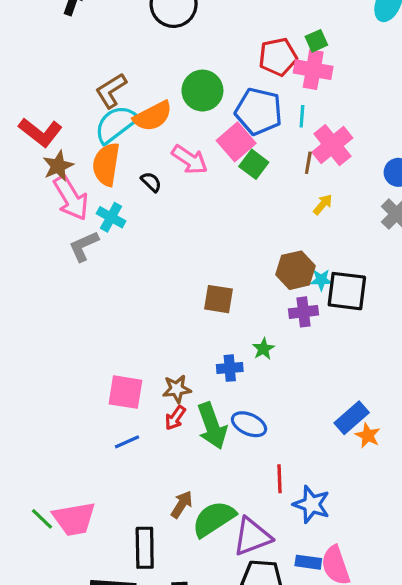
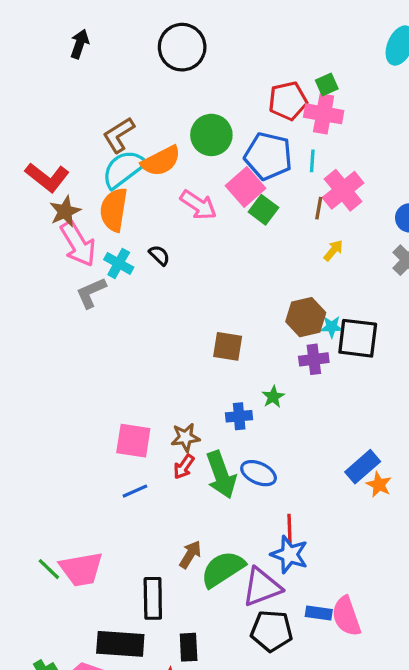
black semicircle: (151, 182) -> (159, 255), moved
blue star: (312, 504) -> (289, 554), moved

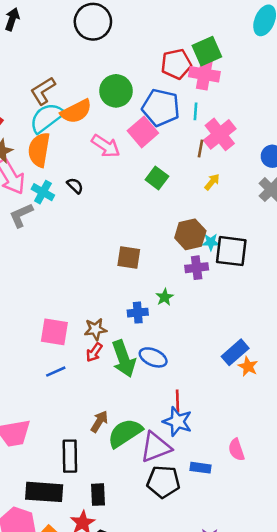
green square: (327, 85) -> (207, 51), size x1.6
green square: (263, 210) -> (157, 178), moved
pink semicircle: (346, 616) -> (236, 450), moved, size x0.7

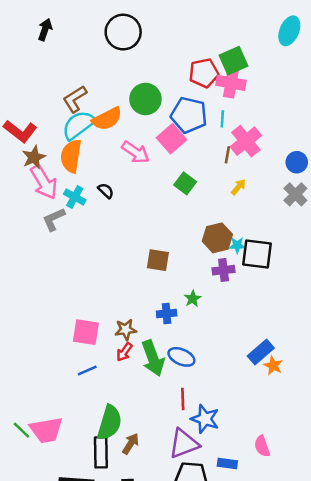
red line: (177, 401) -> (183, 399), moved
brown arrow: (99, 422) -> (131, 444), moved
green semicircle: (125, 433) -> (110, 423), moved, turned 140

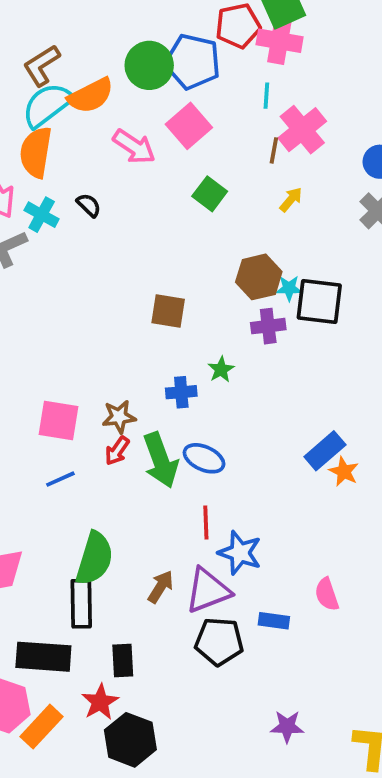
blue pentagon: (189, 115) -> (193, 62), moved
brown arrow: (131, 444) -> (161, 587), moved

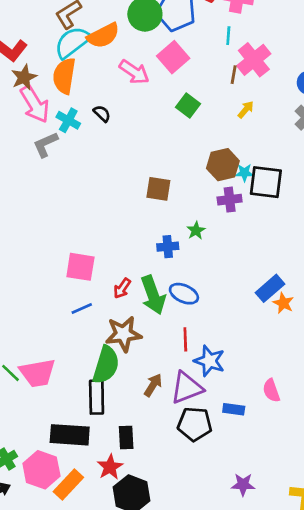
brown star: (119, 417) -> (123, 334), moved, size x1.5

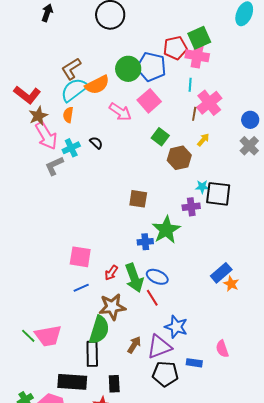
orange semicircle: (64, 76) -> (68, 115), size x0.6
cyan cross: (68, 120) -> (71, 148), turned 36
brown hexagon: (223, 165) -> (179, 158), moved
green star: (196, 230) -> (166, 230), size x2.0
red line: (185, 339) -> (152, 298), moved, turned -30

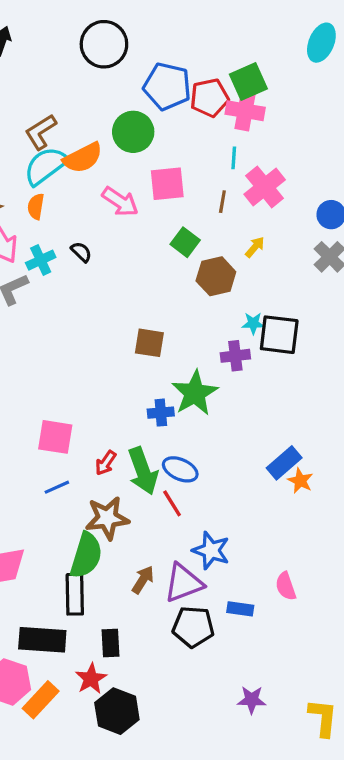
blue pentagon: (151, 67) -> (167, 86), moved
pink square: (149, 101) -> (167, 184), turned 35
brown line: (194, 114) -> (222, 202), moved

